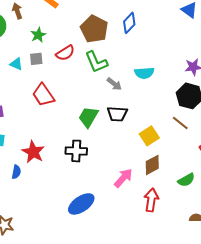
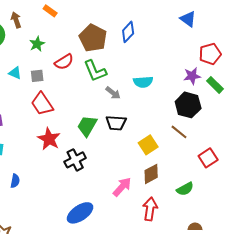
gray square: (36, 59) -> (37, 76), moved
black cross: (76, 151) -> (75, 160), turned -30
red star: (33, 152) -> (49, 139), moved

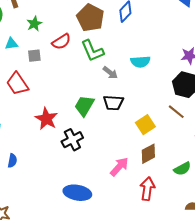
cyan triangle: (15, 73) -> (11, 44), moved, turned -32
red trapezoid: (42, 104) -> (17, 84), moved
blue ellipse: (80, 213) -> (77, 193), turned 44

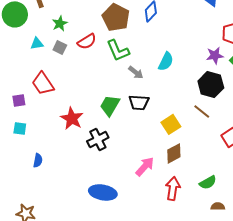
gray square: (34, 56) -> (60, 47), moved, turned 32
cyan semicircle: (140, 62) -> (166, 61), turned -60
green semicircle: (182, 169) -> (208, 182), moved

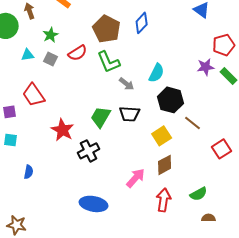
black hexagon: (211, 84) -> (171, 100), moved

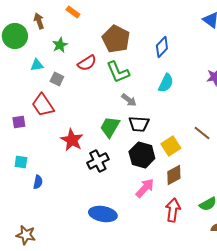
blue diamond: (142, 23) -> (162, 47), moved
gray square: (51, 59) -> (57, 79), moved
gray arrow: (127, 84) -> (129, 100), moved
black hexagon: (171, 100) -> (142, 155), moved
cyan square: (11, 140) -> (21, 162), moved

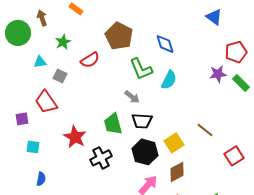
blue diamond: (162, 47) -> (165, 44), turned -60
green L-shape: (118, 72) -> (141, 69), moved
green trapezoid: (110, 127) -> (113, 124), turned -45
cyan square: (21, 162) -> (33, 147), moved

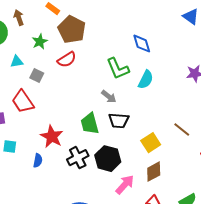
brown pentagon: (119, 36) -> (72, 30), moved
black hexagon: (145, 152) -> (108, 159), moved
blue semicircle: (41, 179) -> (38, 161), moved

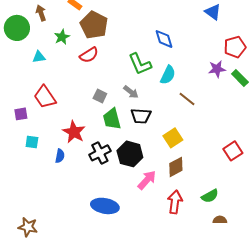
gray square: (37, 76) -> (100, 96), moved
brown line: (182, 130) -> (187, 99), moved

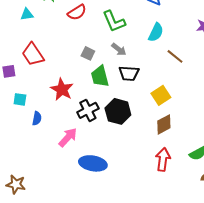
green L-shape: (140, 64) -> (114, 21), moved
blue semicircle: (60, 156) -> (37, 118), moved
pink arrow: (147, 180) -> (68, 137), moved

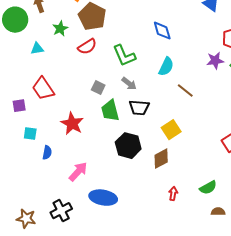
black cross: (88, 110) -> (61, 211), moved
brown diamond: (164, 124) -> (161, 159), moved
red arrow: (163, 159) -> (173, 194), size x0.6

